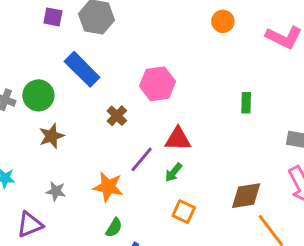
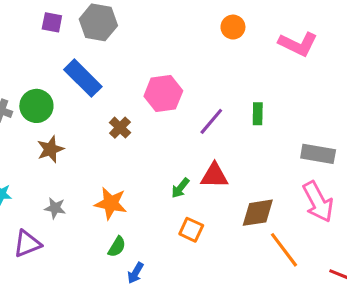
red triangle: (178, 139) -> (214, 176), moved
purple line: (142, 159) -> (211, 121), moved

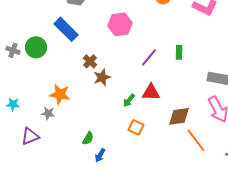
pink hexagon: (163, 94) -> (120, 24), moved
brown star: (50, 149) -> (102, 77), moved
orange star: (111, 203) -> (60, 94), moved

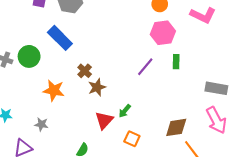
pink hexagon: (120, 24) -> (163, 33), moved
red triangle: (151, 92) -> (104, 120), moved, turned -48
orange star: (60, 94) -> (54, 90), moved

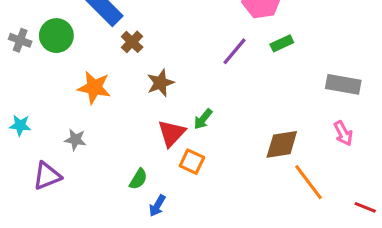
green rectangle: (176, 62) -> (282, 43), turned 64
brown cross: (85, 71) -> (132, 42), moved
pink arrow: (216, 120) -> (343, 133), size x0.6
orange square: (132, 139) -> (192, 162), moved

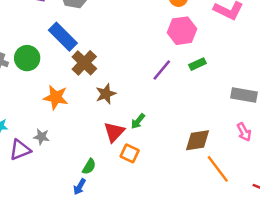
brown cross: (132, 42) -> (84, 63), size x1.5
purple triangle: (47, 176) -> (20, 150), moved
blue arrow: (157, 206) -> (80, 187), moved

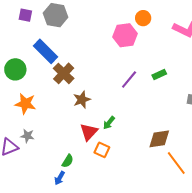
pink hexagon: (182, 31) -> (125, 35), moved
orange star: (56, 97) -> (25, 104), moved

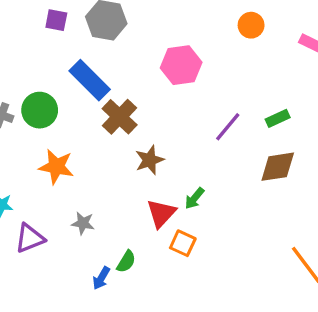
pink hexagon: (125, 35) -> (181, 65), moved
gray star: (27, 136) -> (83, 223), moved
brown diamond: (159, 139) -> (278, 167), moved
blue arrow: (60, 178) -> (101, 278), moved

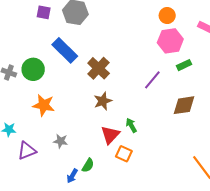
pink hexagon: (181, 65) -> (170, 41), moved
brown cross: (120, 117) -> (99, 68), moved
green rectangle: (278, 118) -> (184, 65), moved
green arrow: (194, 198) -> (131, 125), turned 112

